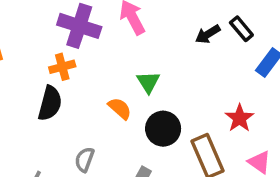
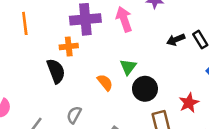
purple cross: (79, 26) -> (85, 19), turned -32
black semicircle: (50, 103) -> (56, 71), turned -45
black circle: (163, 129) -> (145, 89), moved

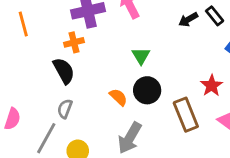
orange semicircle: (105, 82) -> (118, 97), moved
black circle: (145, 89) -> (147, 90), moved
gray semicircle: (74, 115) -> (65, 109), moved

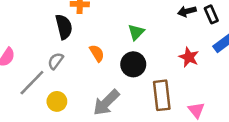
red star: (212, 86) -> (189, 57), moved, turned -30
orange semicircle: (118, 97) -> (97, 53), moved

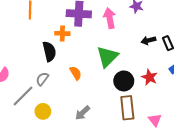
green triangle: (136, 32) -> (107, 57), size x1.6
black circle: (133, 64) -> (124, 81), moved
gray arrow: (106, 103) -> (83, 113), size x0.7

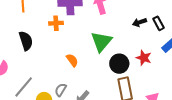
black semicircle: (49, 51) -> (26, 41), moved
gray semicircle: (42, 79) -> (61, 90), moved

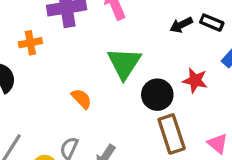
orange cross: (56, 23) -> (30, 43), moved
black rectangle: (159, 23) -> (212, 23), turned -32

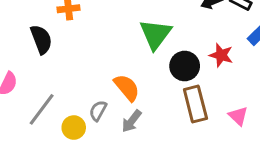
orange semicircle: (82, 99) -> (127, 88), moved, size x1.4

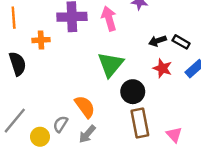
red star: (221, 55) -> (162, 68), moved

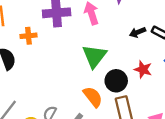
red star: (162, 68) -> (143, 69), moved
orange semicircle: (85, 107) -> (93, 97), moved

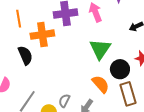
orange cross: (28, 36) -> (42, 35), size x1.6

